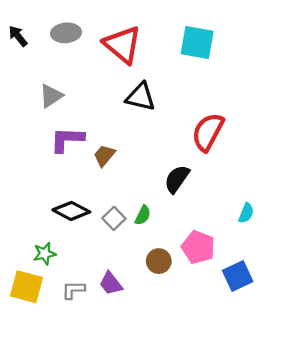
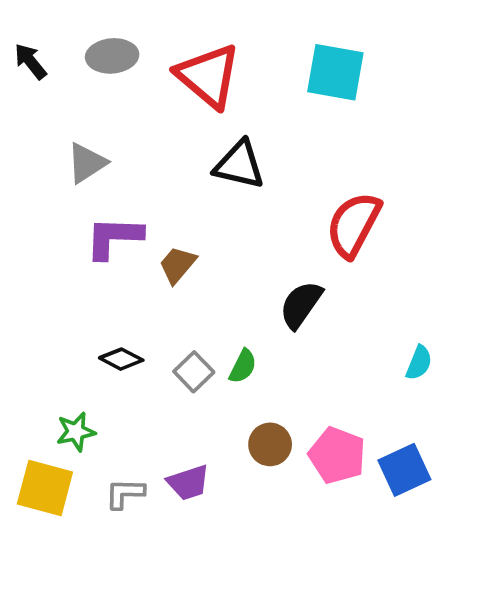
black diamond: (71, 211) -> (121, 359), size x0.7
pink pentagon: (198, 247) -> (337, 455), moved
purple trapezoid: (111, 283) -> (188, 483), turned -70

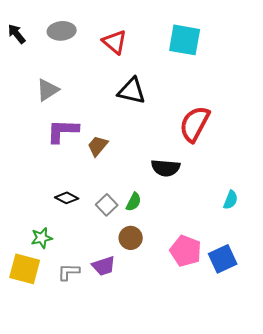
red triangle: (208, 76) -> (115, 42), size x0.7
black semicircle: (301, 305) -> (166, 168), turned -120
brown circle: (270, 444) -> (131, 238), moved

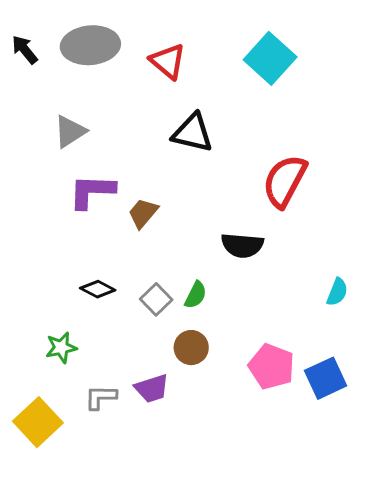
gray ellipse: (62, 31) -> (90, 45), size x1.4
cyan square: (185, 40) -> (270, 58), turned 32
yellow square: (25, 269) -> (38, 422), moved, turned 32

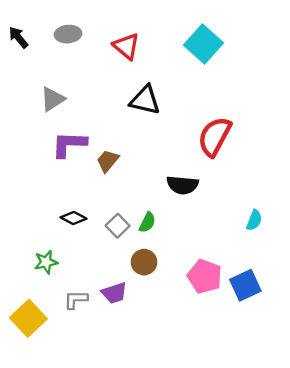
gray ellipse: (90, 45) -> (68, 34), size x0.6

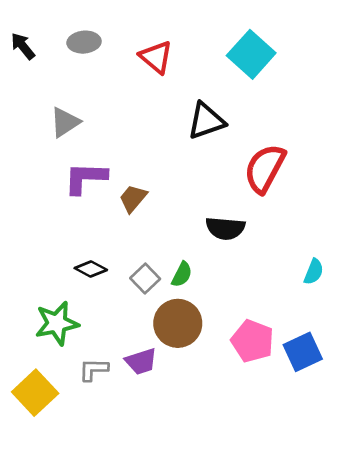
black triangle: (145, 100) -> (206, 121), moved, turned -32
green star: (46, 262) -> (57, 323), size x1.5
brown circle: (144, 262) -> (178, 323), size x1.5

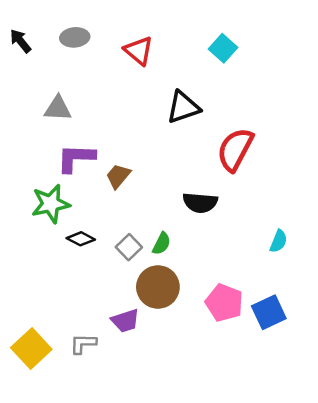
cyan square: (251, 54) -> (223, 48), size x0.7
gray triangle: (65, 122) -> (58, 109), turned 36
green star: (57, 323) -> (51, 204), moved
gray L-shape: (94, 370) -> (83, 344), moved

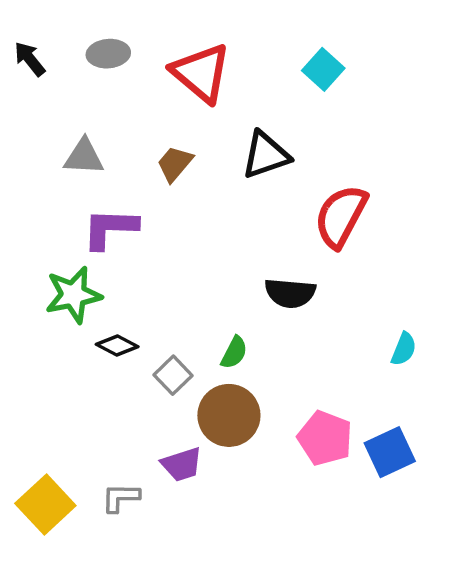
red triangle: (139, 51) -> (201, 73), size x1.4
brown trapezoid: (118, 176) -> (175, 164), moved
gray square: (129, 247) -> (173, 375), moved

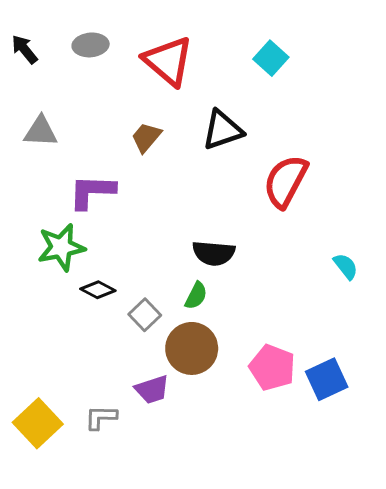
gray triangle: (84, 157) -> (41, 131), moved
black semicircle: (290, 293) -> (214, 253), moved
cyan semicircle: (404, 349) -> (346, 266), moved, turned -60

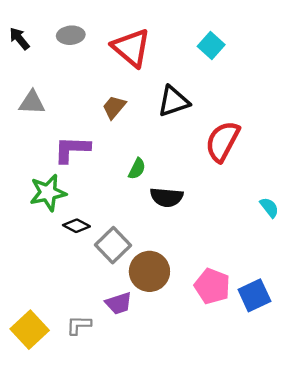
green semicircle: (196, 296) -> (137, 169), moved
gray square: (145, 315) -> (113, 245), size x1.4

